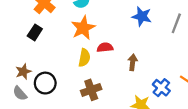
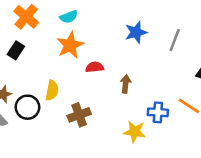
blue star: (142, 16) -> (136, 32), turned -30
yellow semicircle: (84, 58) -> (52, 90), moved
blue cross: (161, 88) -> (158, 112), turned -36

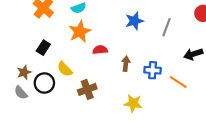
black rectangle: (16, 50) -> (43, 48), moved
yellow semicircle: (52, 90) -> (65, 69), turned 126
blue cross: (158, 112) -> (153, 70), moved

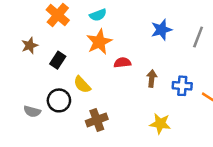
brown star: (24, 72) -> (30, 46), moved
brown cross: (87, 89) -> (97, 120), moved
gray semicircle: (21, 93) -> (32, 111), turned -32

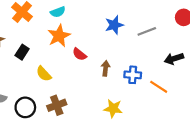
gray line: (198, 37) -> (147, 31), turned 48
red semicircle: (122, 63) -> (80, 54), turned -136
black circle: (59, 100) -> (25, 107), moved

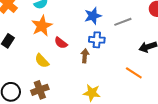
yellow semicircle: (44, 74) -> (42, 61), moved
blue cross: (133, 75) -> (97, 40), moved

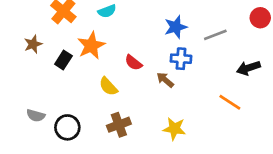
orange star: (42, 26) -> (91, 45), moved
brown arrow: (85, 56) -> (165, 80), turned -56
brown cross: (40, 90) -> (119, 125), moved

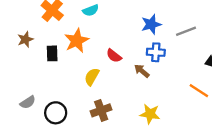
black rectangle: (63, 60) -> (52, 53), turned -35
yellow semicircle: (108, 86) -> (92, 77), turned 72
gray semicircle: (36, 115) -> (28, 102), turned -49

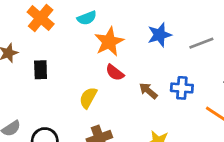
orange star: (77, 41) -> (109, 42), moved
blue cross: (156, 52) -> (182, 88), moved

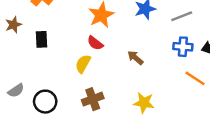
red semicircle: (115, 73) -> (95, 43), moved
blue cross: (182, 88) -> (183, 47), moved

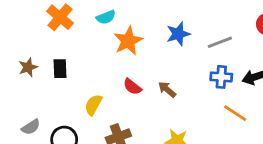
brown star: (13, 25) -> (28, 67), moved
red semicircle: (95, 43) -> (132, 87), moved
yellow semicircle: (83, 64) -> (93, 105), moved

